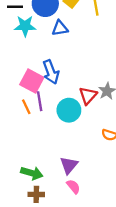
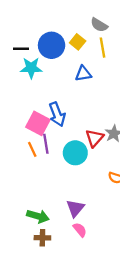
blue triangle: (60, 28) -> (83, 74), moved

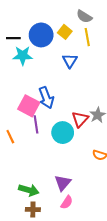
blue triangle: (83, 74) -> (70, 61), turned -49
orange line: (32, 149) -> (10, 137), moved
pink semicircle: (80, 230) -> (67, 202), turned 72

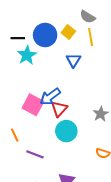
cyan star: (23, 56) -> (27, 55), turned -30
blue arrow: (46, 98) -> (50, 97), turned 75
red triangle: (80, 119) -> (59, 109), moved
purple line: (36, 124) -> (35, 154), moved, turned -60

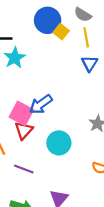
blue circle: (45, 35) -> (48, 20), moved
blue triangle: (73, 60) -> (90, 63), moved
red triangle: (59, 109) -> (24, 130), moved

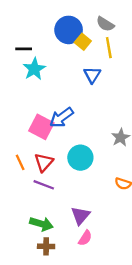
blue triangle: (90, 63) -> (92, 75), moved
red triangle: (24, 130) -> (44, 162), moved

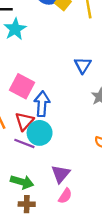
blue triangle: (92, 75) -> (83, 65), moved
blue arrow: (61, 117) -> (42, 104), moved, turned 130
cyan circle: (80, 158) -> (40, 133), moved

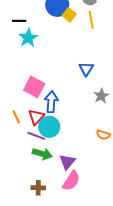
green arrow: (22, 182) -> (42, 154), moved
pink semicircle: (65, 196) -> (71, 181), size x1.5

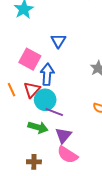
blue triangle: (86, 69) -> (58, 41), moved
purple line: (36, 136) -> (54, 112), moved
pink semicircle: (71, 181) -> (67, 155), turned 90

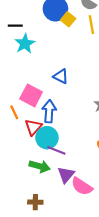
blue triangle: (58, 41) -> (61, 76), turned -35
orange line: (12, 90) -> (14, 112), moved
pink semicircle: (67, 155) -> (82, 186), moved

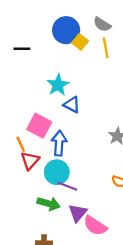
cyan star: (25, 44) -> (58, 85), moved
red triangle: (33, 127) -> (30, 161), moved

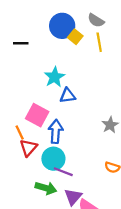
blue triangle: (72, 105) -> (68, 96), turned -35

